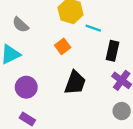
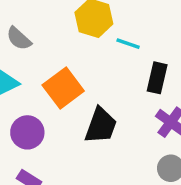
orange square: (63, 46) -> (63, 88), moved, size x1.6

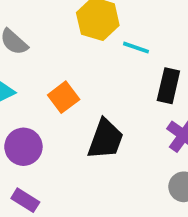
orange square: (63, 88) -> (64, 97), size x0.7

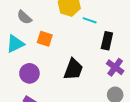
orange square: (64, 97) -> (45, 39), moved, turned -35

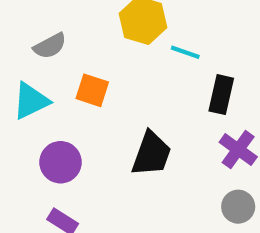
gray semicircle: (24, 17) -> (50, 46), turned -70

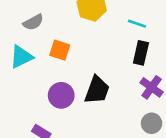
cyan line: (185, 52) -> (137, 24), moved
purple circle: (60, 162) -> (61, 95), moved

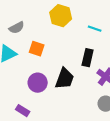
black rectangle: (141, 53) -> (88, 58), moved

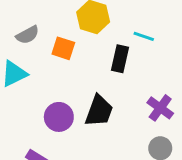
orange square: (37, 49) -> (63, 48), moved
black rectangle: (88, 58) -> (120, 59), moved

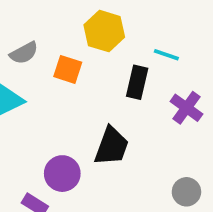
purple cross: (160, 108) -> (186, 108), moved
purple circle: (59, 117) -> (62, 174), moved

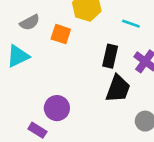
black rectangle: (137, 82) -> (110, 56), moved
black trapezoid: (112, 146) -> (118, 89), moved

